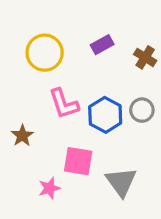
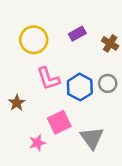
pink square: (78, 161) -> (59, 122), turned -35

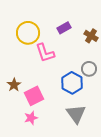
pink L-shape: (48, 79) -> (45, 53), moved
blue hexagon: (80, 87) -> (72, 83), moved
pink square: (59, 122) -> (34, 96), moved

